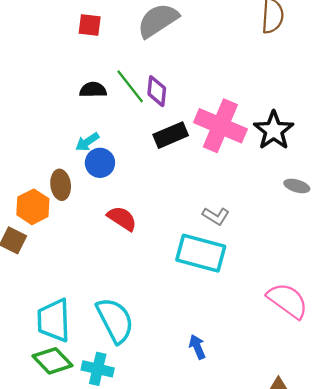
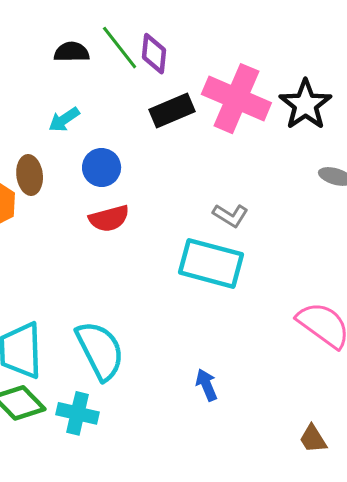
blue circle: (100, 163) -> (102, 167), moved
red semicircle: (122, 218) -> (109, 218), turned 132

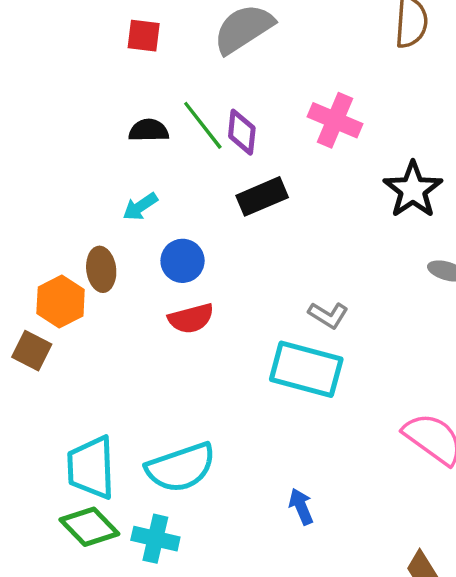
pink cross: (236, 99) -> (335, 120), moved, size x0.7
cyan semicircle: (100, 350) -> (181, 468), turned 98

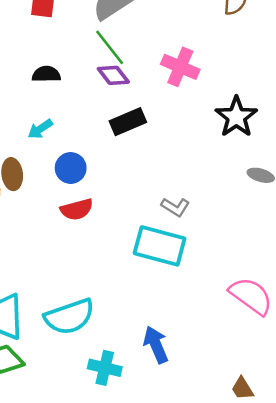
green line: (203, 125) -> (110, 47), moved
purple diamond: (242, 132) -> (113, 75), turned -44
blue arrow: (301, 506) -> (156, 345), size x1.4
cyan cross: (155, 539) -> (105, 368), moved

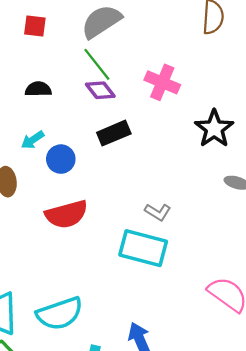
blue circle: (71, 168) -> (61, 159), moved
red semicircle: (77, 209) -> (66, 214), size x1.4

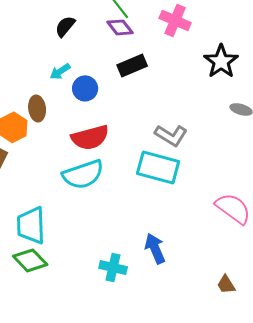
black semicircle: (38, 89) -> (65, 26), turned -50
gray L-shape: (158, 212) -> (171, 135), size x1.4
cyan semicircle: (60, 314) -> (83, 174), moved

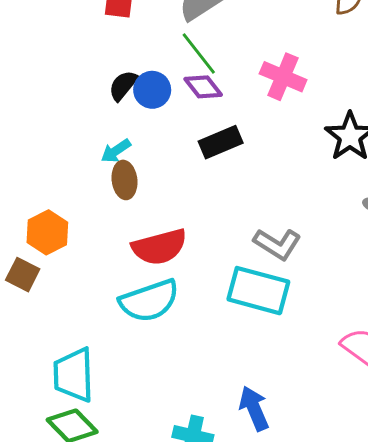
blue circle: (85, 88) -> (152, 90), moved
brown ellipse: (37, 108) -> (125, 180), moved

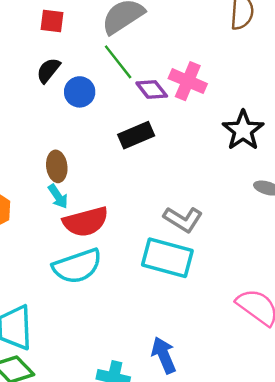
black semicircle: (123, 85) -> (48, 70), moved
purple diamond: (203, 87) -> (152, 90), moved
cyan arrow: (116, 151) -> (58, 196), moved, turned -90

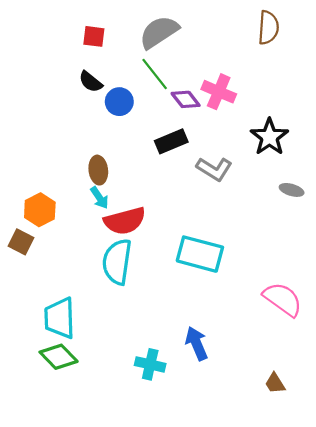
black semicircle: (48, 70) -> (91, 82), turned -90
gray L-shape: (183, 219) -> (214, 169), moved
cyan semicircle: (77, 266) -> (117, 262), turned 117

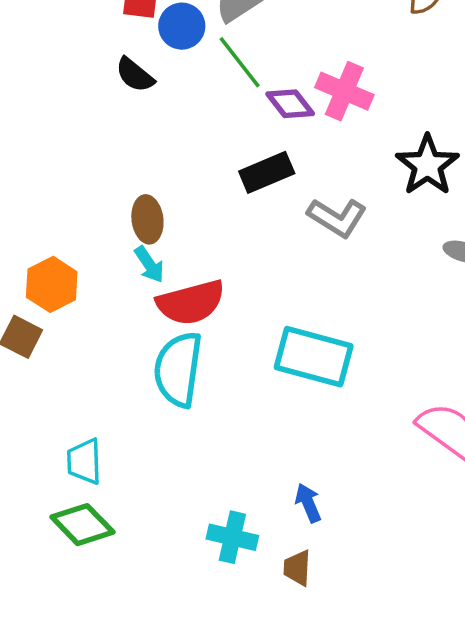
blue circle: (119, 102) -> (182, 26), moved
cyan trapezoid: (60, 318) -> (84, 461), size x0.7
blue arrow: (197, 343) -> (308, 503), size x0.7
brown trapezoid: (275, 383) -> (297, 568), moved, turned 35

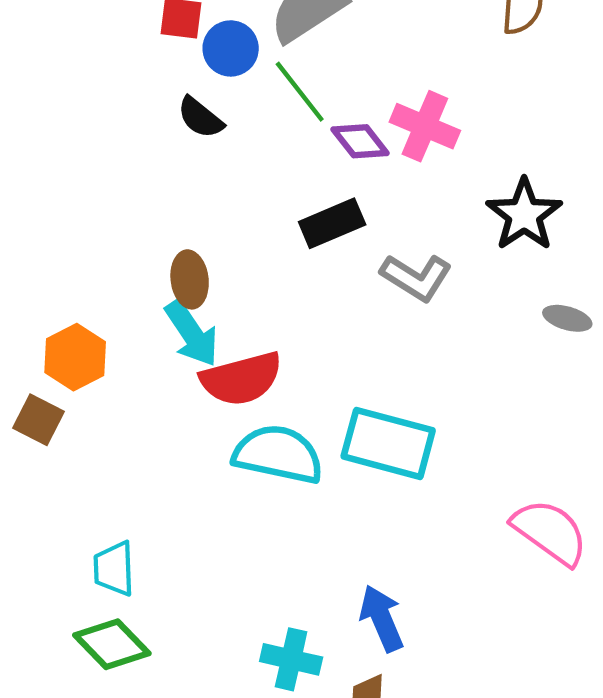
black semicircle: (135, 75) -> (200, 118), moved
cyan arrow: (149, 265) -> (192, 333), size x1.5
cyan semicircle: (178, 369) -> (278, 454), moved, turned 94
blue arrow: (308, 503) -> (382, 618), size x1.4

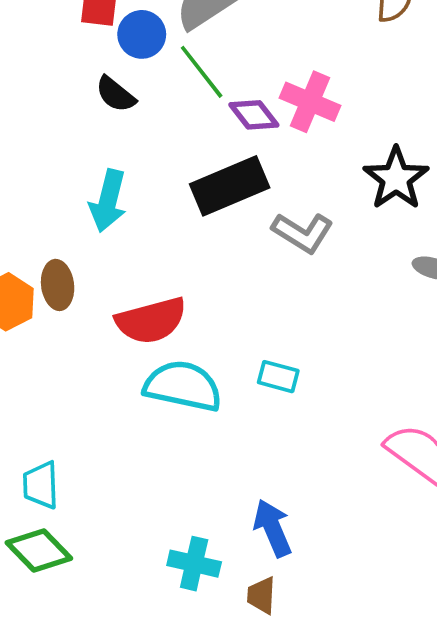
black rectangle: (332, 223) -> (230, 186), size x1.4
brown ellipse: (190, 279) -> (58, 285), moved
cyan arrow: (192, 333) -> (108, 201), moved, turned 48
cyan rectangle: (388, 443) -> (278, 377), size x0.5

